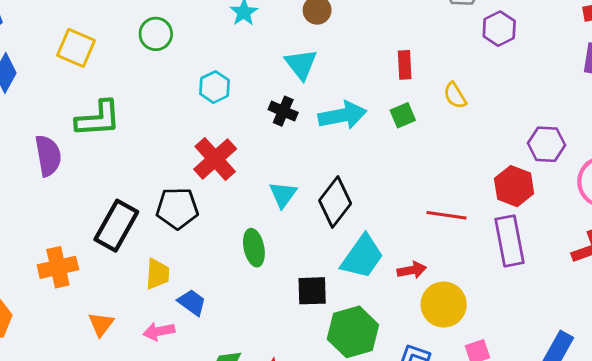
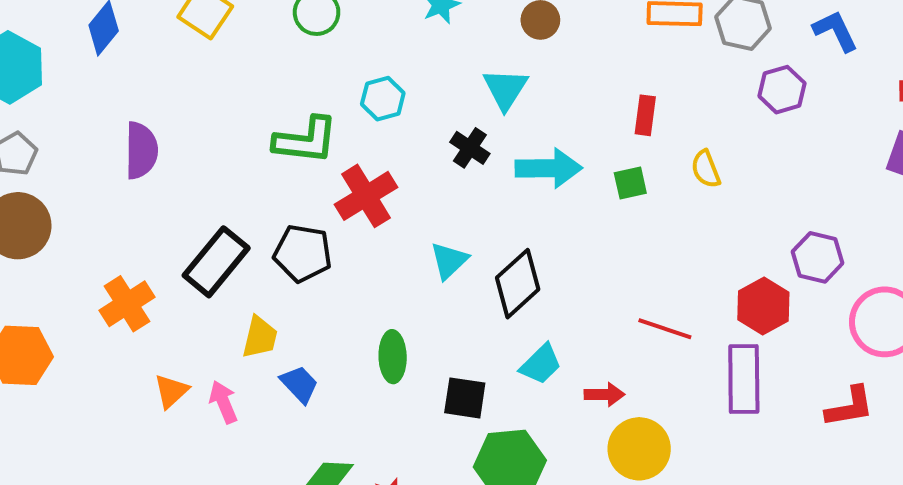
green L-shape: (98, 119) -> (306, 140), moved
green ellipse: (254, 248) -> (393, 357), moved
cyan trapezoid: (362, 257) -> (541, 364), size x0.7
orange cross: (58, 267) -> (127, 304), turned -30
pink arrow: (159, 331) -> (223, 402), moved, turned 68

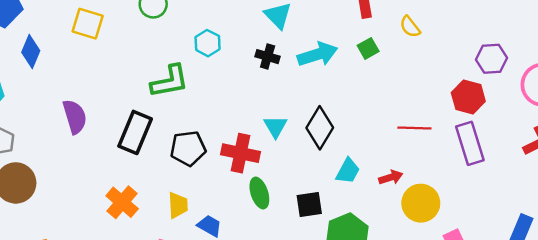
red cross: (366, 196) -> (241, 153), moved, turned -30
black rectangle: (216, 262) -> (135, 132), moved
orange cross: (127, 304) -> (122, 202), moved

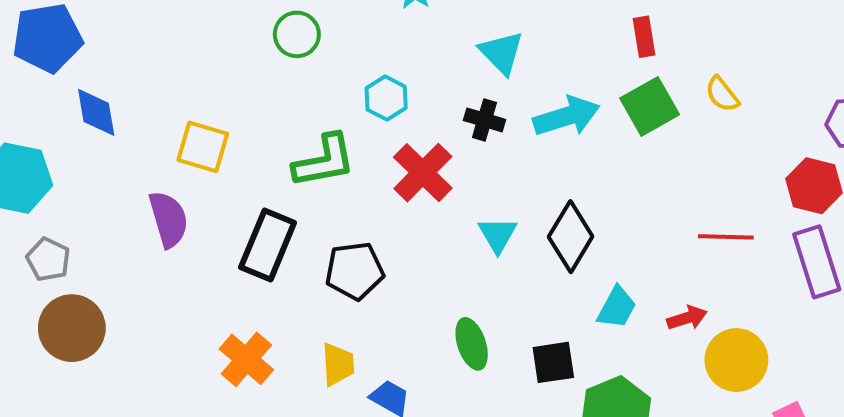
yellow square: (88, 24) -> (203, 147), moved
yellow semicircle: (410, 27) -> (722, 94), moved
green square: (368, 48) -> (650, 106), size x1.6
blue diamond: (31, 51) -> (96, 112), turned -32
red cross: (241, 153) -> (423, 173), moved, turned 33

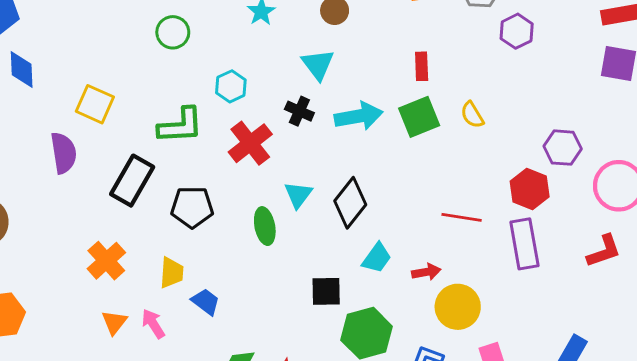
green ellipse: (472, 344) -> (265, 226), moved

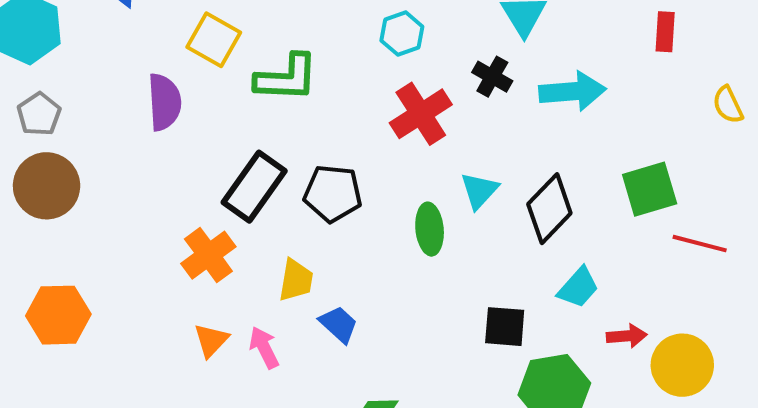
green square: (419, 117) -> (650, 189), moved
green L-shape: (181, 126) -> (286, 78), moved
black rectangle: (132, 181) -> (254, 187), moved
red arrow: (426, 272) -> (627, 336), moved

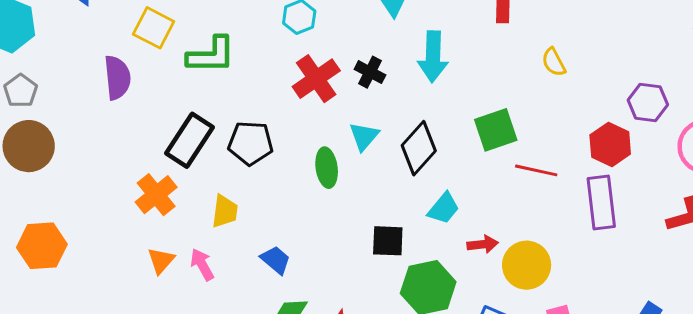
black cross: (492, 77) -> (370, 72), moved
cyan arrow: (572, 91) -> (433, 57), turned 99
blue trapezoid: (339, 324) -> (276, 260), moved

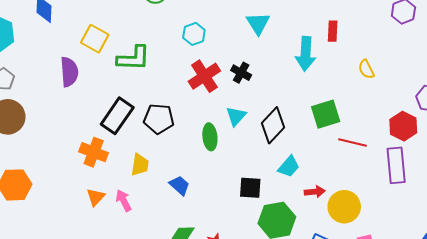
cyan arrow: (433, 57) -> (306, 54), moved
orange cross: (156, 195) -> (94, 152), turned -32
blue trapezoid: (276, 260) -> (180, 185), moved

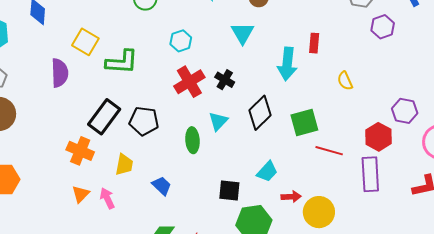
black diamond: (273, 125) -> (260, 113), moved

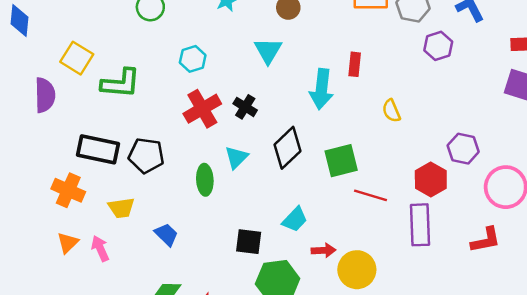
black rectangle: (104, 117) -> (98, 149), turned 64
yellow trapezoid: (124, 165) -> (121, 208), turned 70

